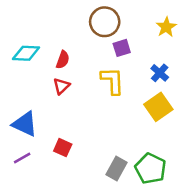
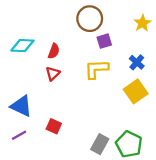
yellow L-shape: (113, 81) -> (96, 69), turned -90

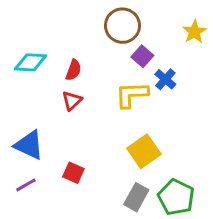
purple square: (104, 41) -> (142, 56), turned -32
blue cross: (137, 62) -> (165, 79), moved
yellow square: (136, 91) -> (144, 151), moved

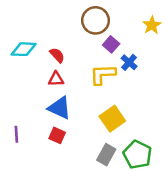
red semicircle: (73, 70) -> (57, 55), turned -63
red triangle: (72, 101) -> (56, 79), turned 42
blue triangle: (29, 145) -> (60, 108), moved
purple line: (26, 185) -> (16, 134), moved, turned -63

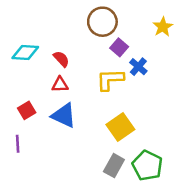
red square: (57, 135) -> (27, 110), moved, turned 35

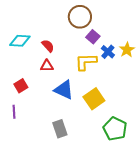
yellow star: (163, 27) -> (127, 50), moved
blue triangle: (64, 115) -> (64, 90), moved
gray rectangle: (114, 166) -> (60, 129), moved, turned -48

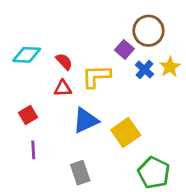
brown circle: (80, 17) -> (148, 31), moved
yellow L-shape: (86, 62) -> (96, 76), moved
blue triangle: (64, 90) -> (86, 120), turned -50
purple line: (14, 112) -> (33, 150), moved

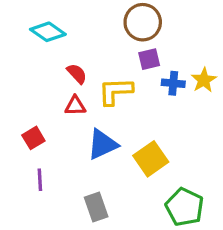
brown circle: (148, 31) -> (143, 22), moved
purple square: (124, 49) -> (149, 59), turned 36
cyan diamond: (27, 55) -> (48, 32), moved, turned 32
blue cross: (144, 70) -> (173, 83), turned -36

